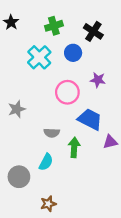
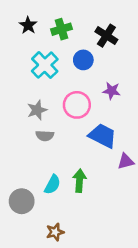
black star: (11, 22) -> (28, 25), moved
gray star: (17, 109) -> (37, 110), moved
gray semicircle: (52, 133) -> (45, 136), moved
green arrow: (74, 147) -> (79, 181), moved

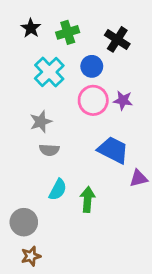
pink circle: (77, 105) -> (93, 100), moved
cyan semicircle: (52, 185) -> (58, 190), moved
brown star: (55, 232) -> (31, 256), moved

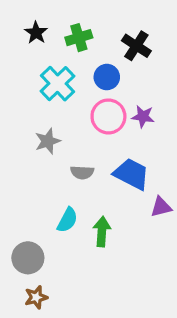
gray semicircle: (49, 150) -> (82, 172), moved

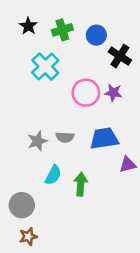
black cross: (136, 46) -> (120, 56), moved
blue circle: (107, 77) -> (96, 35), moved
gray star: (48, 141) -> (37, 141), moved
blue trapezoid: (131, 174) -> (104, 138), turned -36

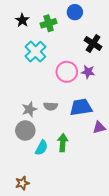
blue circle: (96, 35) -> (75, 12), moved
cyan semicircle: (53, 175) -> (41, 148), moved
gray circle: (22, 205) -> (25, 131), moved

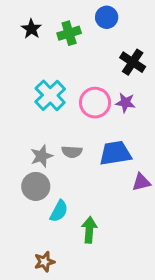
cyan cross: (35, 52) -> (50, 95), moved
green arrow: (63, 143) -> (89, 230), moved
brown star: (22, 183) -> (44, 262), moved

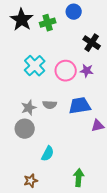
black star: (31, 29) -> (22, 20), size x1.6
cyan semicircle: (59, 211) -> (48, 154), moved
green arrow: (89, 230) -> (79, 178), moved

